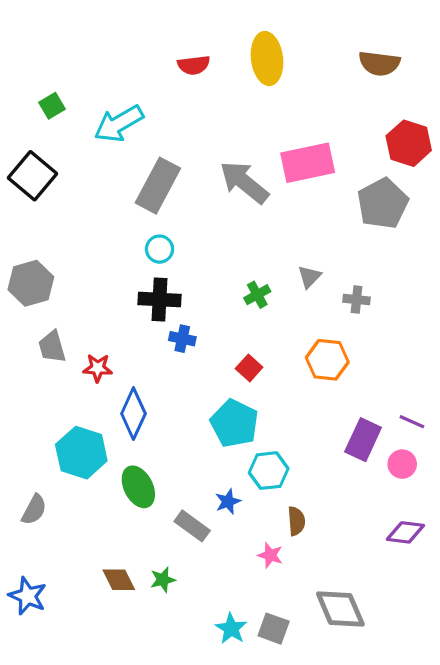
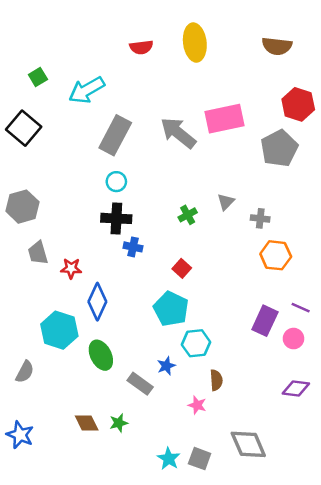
orange hexagon: (327, 360) -> (276, 255), moved

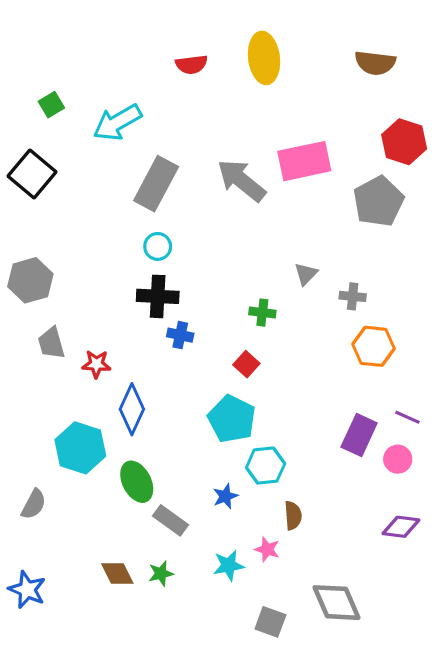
green cross: (188, 215) -> (262, 313), moved, turned 36
gray rectangle: (140, 384) -> (171, 520), moved
cyan star: (169, 459) -> (229, 565), moved, turned 30

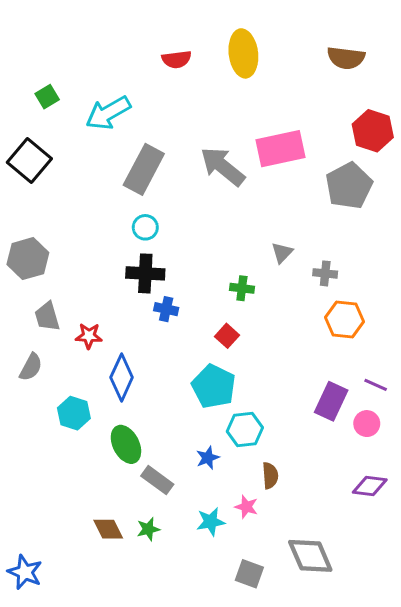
cyan hexagon: (80, 448) -> (74, 413), size x0.7
gray semicircle: (34, 504) -> (31, 367), moved
blue star: (27, 590) -> (25, 572), moved

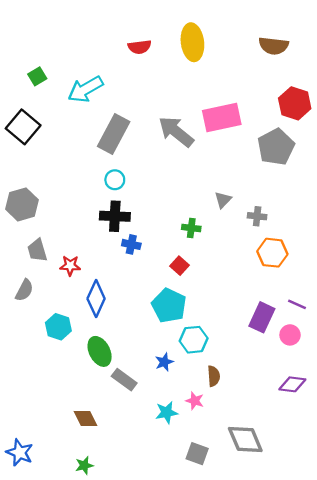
green star: (148, 529) -> (84, 465), moved

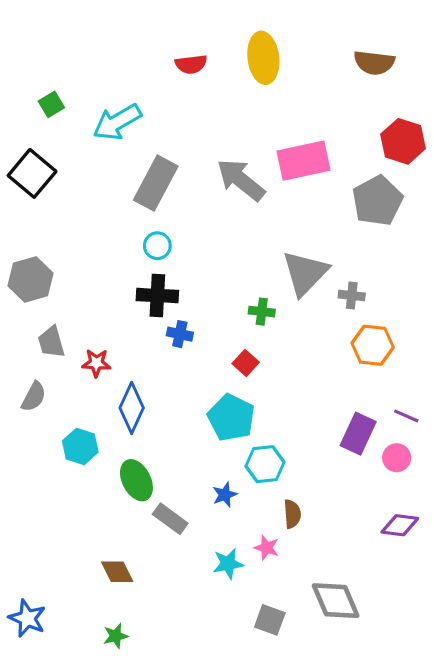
gray triangle: (223, 200) -> (305, 273), size x2.0

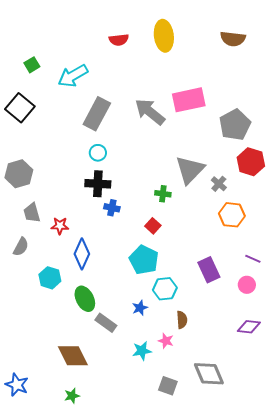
red hexagon: (403, 141) -> (251, 162), moved
gray cross: (352, 296) -> (219, 184), turned 35
purple rectangle: (358, 434) -> (209, 270), moved, turned -50
brown diamond: (117, 572) -> (73, 356), size x1.5

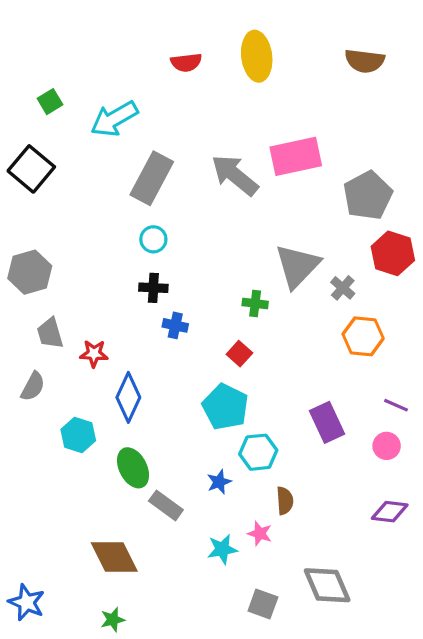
black cross: (98, 184) -> (153, 288), size x0.7

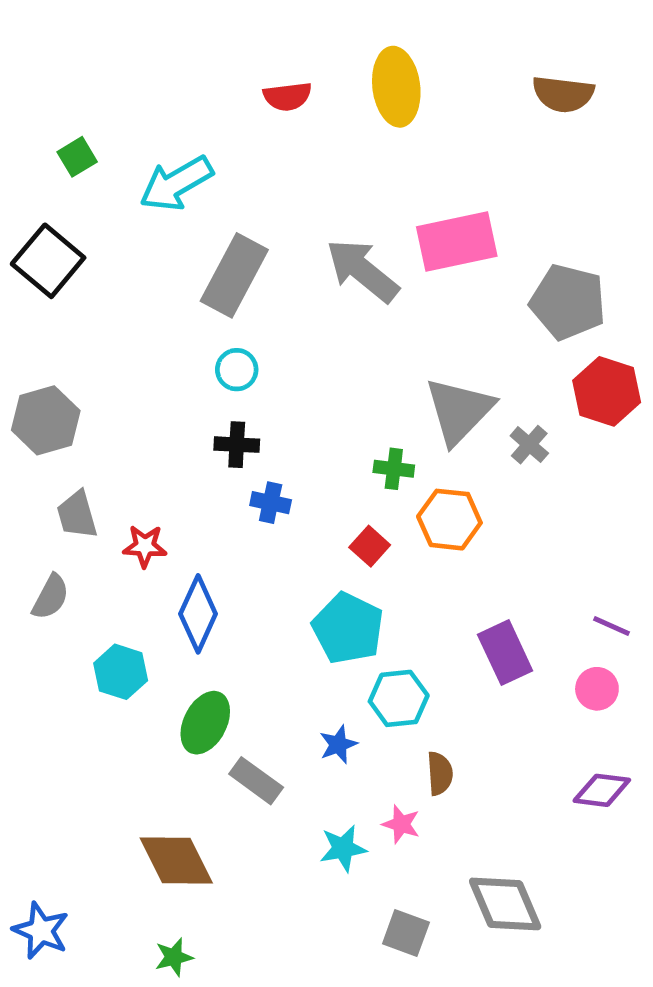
gray pentagon: (368, 195) -> (568, 302), turned -30
orange hexagon: (363, 336) -> (449, 520), moved
green ellipse: (133, 468) -> (205, 723), turned 54

